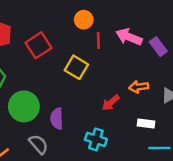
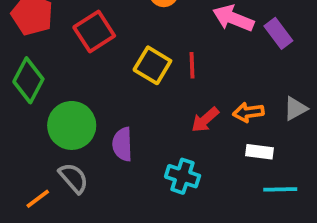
red line: (98, 40) -> (192, 65), moved
orange arrow: (139, 87) -> (248, 112), moved
gray semicircle: (39, 144) -> (74, 178), moved

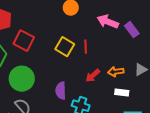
red square: (94, 31) -> (24, 41), moved, turned -30
purple semicircle: (122, 144) -> (61, 91), moved

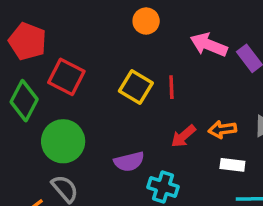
purple semicircle: (61, 91) -> (129, 162), turned -102

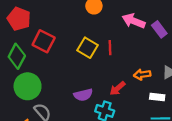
red arrow: (183, 136) -> (118, 88), moved
green circle: (63, 141) -> (28, 86), moved
white rectangle: (232, 165) -> (157, 97), moved

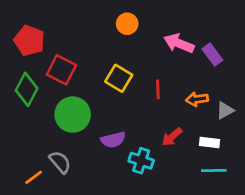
red line: (110, 48) -> (158, 89), moved
orange arrow: (142, 74) -> (197, 99), moved
green circle: (28, 86) -> (73, 115), moved
red arrow: (118, 88) -> (172, 137), moved

